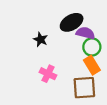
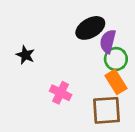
purple semicircle: (85, 33) -> (108, 41), turned -90
black star: (41, 39) -> (25, 55), moved

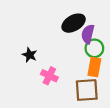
black star: (25, 55) -> (30, 55), moved
orange rectangle: (116, 82) -> (94, 67), turned 42

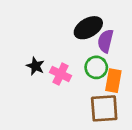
green circle: (94, 48) -> (96, 67), moved
pink cross: (49, 76) -> (61, 74), moved

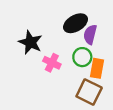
black star: (35, 66) -> (30, 42), moved, size x1.5
brown square: (104, 108) -> (89, 92), turned 30

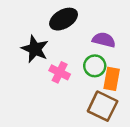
black ellipse: (76, 23) -> (64, 19), moved
purple semicircle: (90, 35) -> (104, 40), turned 90

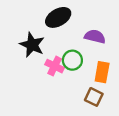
green circle: (95, 66) -> (72, 60), moved
brown square: (103, 106) -> (94, 97), size x0.7

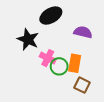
green circle: (72, 60) -> (59, 66), moved
orange rectangle: (102, 72) -> (75, 63), moved

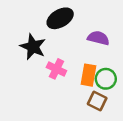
green circle: (59, 66) -> (106, 79), moved

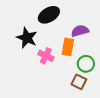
purple semicircle: (98, 38) -> (80, 31), turned -30
orange rectangle: (88, 75) -> (68, 47), moved

